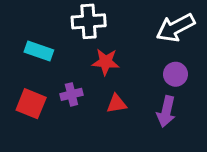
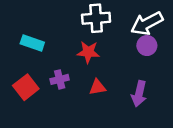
white cross: (89, 21) -> (96, 18), moved
purple circle: (176, 74) -> (147, 46), moved
red square: (31, 104) -> (26, 87), turned 30

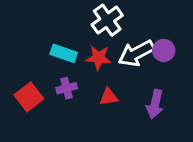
white cross: (96, 18) -> (107, 20), turned -32
white arrow: (147, 23) -> (136, 53), moved
cyan rectangle: (32, 43) -> (64, 53), moved

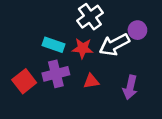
purple circle: (164, 50) -> (137, 30), moved
purple cross: (67, 88) -> (56, 74), size x1.5

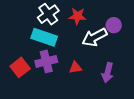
white cross: (90, 17) -> (48, 14), moved
cyan rectangle: (53, 45) -> (44, 37), size x1.4
red star: (83, 48) -> (77, 16), moved

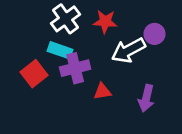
cyan rectangle: (44, 37) -> (60, 50), size x0.7
purple cross: (46, 61) -> (75, 68), moved
red square: (20, 67) -> (34, 74), moved

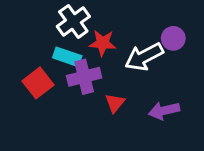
red star: (105, 22) -> (103, 43), moved
red triangle: (102, 91) -> (115, 103), turned -42
purple arrow: (146, 98) -> (164, 111), turned 64

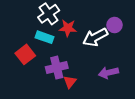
purple cross: (84, 77) -> (57, 68), moved
red triangle: (115, 103) -> (70, 82), moved

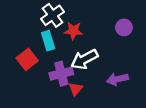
cyan rectangle: (45, 37) -> (48, 41), turned 54
white arrow: (95, 37) -> (84, 59), moved

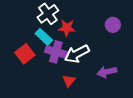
cyan rectangle: (48, 41) -> (44, 37), turned -30
purple cross: (61, 74) -> (56, 52), moved, turned 30

